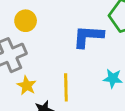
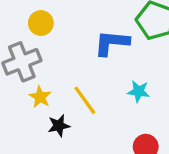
yellow line: (66, 87) -> (85, 100), turned -36

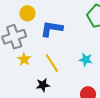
blue L-shape: (112, 43) -> (52, 29), moved
black star: (59, 126) -> (43, 85), moved

